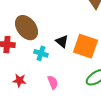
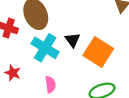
cyan cross: (41, 53) -> (45, 48), size x1.6

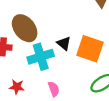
cyan cross: (45, 48) -> (41, 57), turned -35

